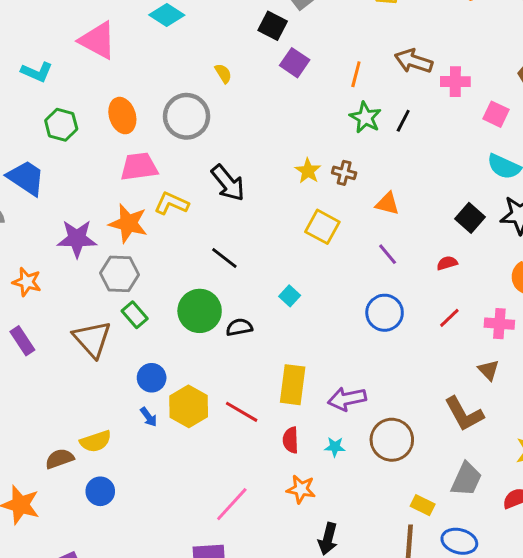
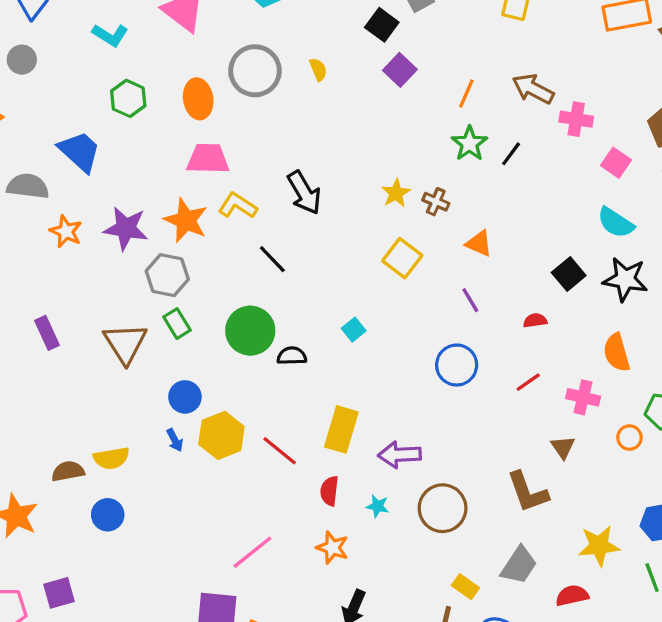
gray circle: (187, 116) -> (255, 71), moved
black line: (224, 258) -> (272, 259), moved
orange star: (27, 282) -> (66, 231), moved

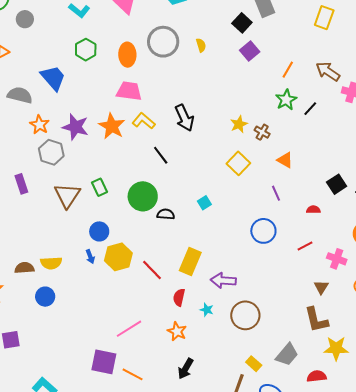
gray hexagon: (167, 275) -> (51, 152), moved
brown L-shape: (528, 492) -> (316, 320), moved

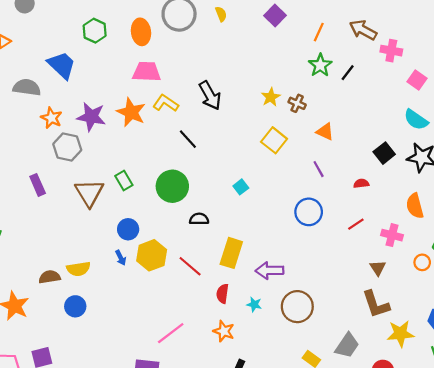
black semicircle: (166, 214) -> (199, 219), moved

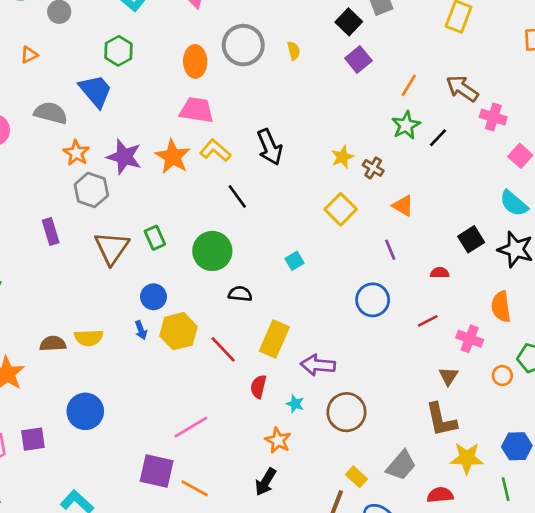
green hexagon: (95, 31) -> (118, 51), moved
blue circle: (75, 306) -> (85, 411), moved, size x1.4
orange star: (224, 331) -> (278, 440), moved

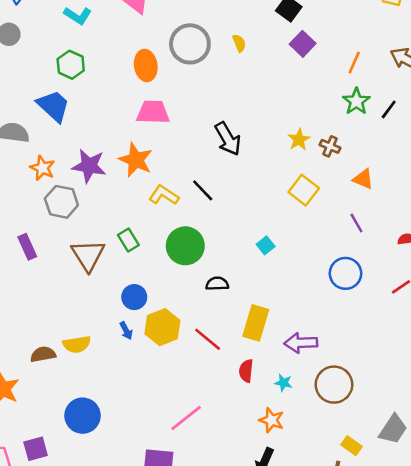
yellow L-shape: (215, 150) -> (164, 195), moved

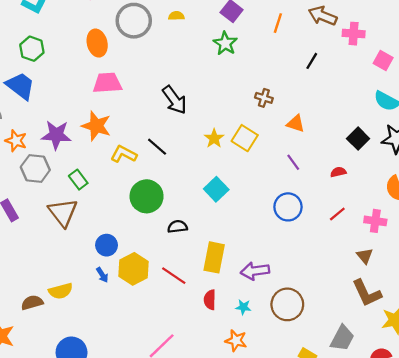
yellow semicircle: (239, 43) -> (176, 16), turned -63
green star: (356, 101) -> (225, 43), moved
yellow star: (299, 140) -> (214, 138), moved
green rectangle: (128, 240) -> (78, 180), moved
cyan square: (266, 245) -> (216, 189), size x1.5

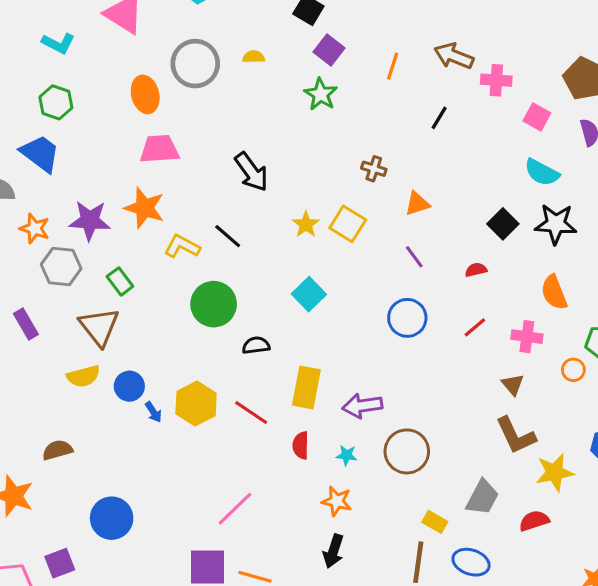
orange triangle: (296, 124) -> (417, 204), turned -36
blue circle: (107, 245) -> (129, 386), moved
yellow semicircle: (61, 291) -> (83, 376), moved

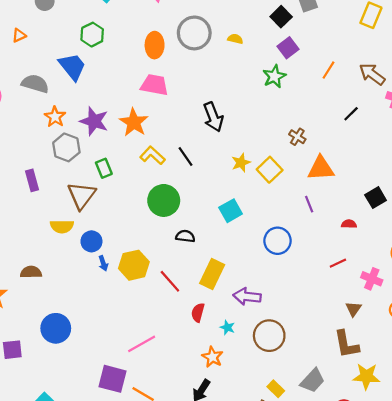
orange triangle: (417, 204) -> (321, 168), size x1.5
blue circle: (407, 318) -> (278, 241), moved

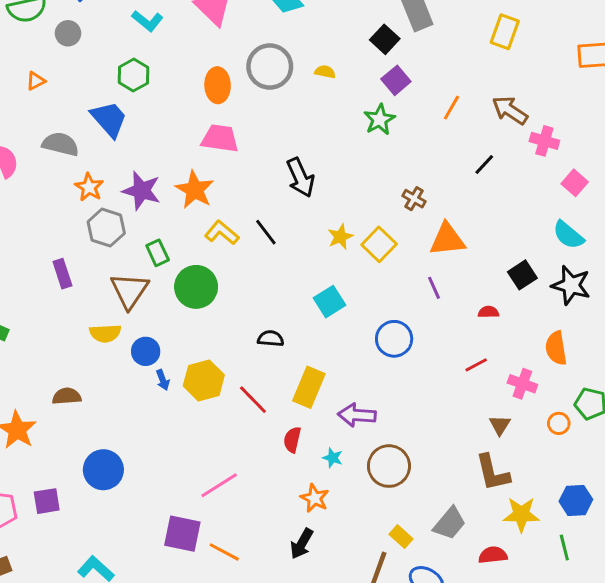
green circle: (164, 200) -> (196, 287), moved

